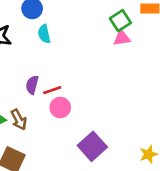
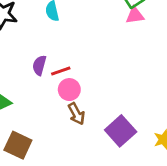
brown arrow: (19, 120) -> (76, 114), moved
purple square: (92, 146) -> (121, 131), moved

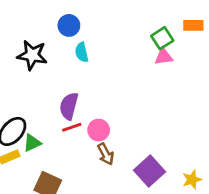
purple semicircle: (39, 65) -> (69, 106), size x1.4
red line: (61, 71) -> (72, 127), moved

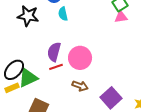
pink circle: (99, 130) -> (80, 58), moved, size x1.5
green triangle: (32, 143) -> (28, 78), size x1.5
brown arrow: (106, 154) -> (80, 86), turned -42

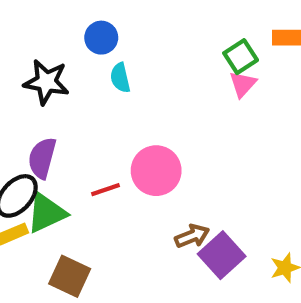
pink triangle: (121, 17) -> (243, 84), turned -40
purple semicircle: (54, 52) -> (42, 158), moved
brown arrow: (80, 86) -> (192, 236), moved, turned -42

